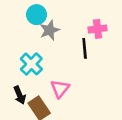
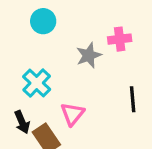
gray star: (49, 30) -> (89, 55), moved
black line: (85, 48) -> (133, 99), moved

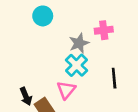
cyan cross: (37, 83) -> (76, 65), moved

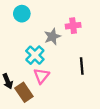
cyan cross: (76, 65) -> (35, 55), moved

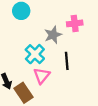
black line: (82, 66) -> (67, 61), moved

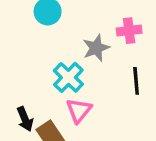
black line: (67, 61) -> (136, 81), moved

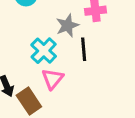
black line: (136, 81) -> (84, 49), moved

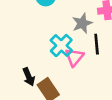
pink triangle: (53, 79) -> (74, 57), moved

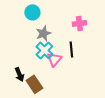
gray star: (82, 23) -> (43, 33), moved

